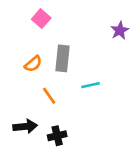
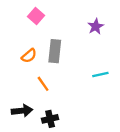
purple star: (120, 31) -> (96, 26), moved
cyan line: (90, 85) -> (100, 74), moved

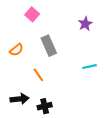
gray rectangle: (55, 51) -> (49, 46), turned -30
orange semicircle: (29, 56) -> (16, 50), moved

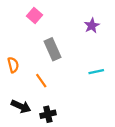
orange semicircle: (16, 50) -> (13, 65), moved, turned -64
black arrow: (20, 99) -> (21, 106), turned 30

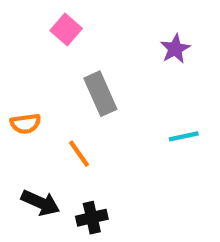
orange semicircle: (13, 65) -> (25, 124), turned 96

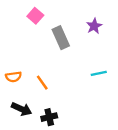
gray rectangle: (100, 94) -> (61, 38), moved
orange semicircle: (25, 124) -> (13, 77), moved

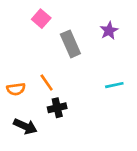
orange line: (42, 83) -> (47, 82), moved
black cross: (49, 117) -> (57, 108), moved

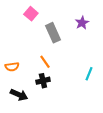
orange line: (47, 82) -> (45, 62), moved
cyan line: (114, 85) -> (89, 74), moved, turned -56

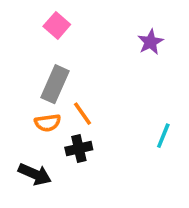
gray rectangle: (53, 33) -> (55, 84), moved, turned 48
orange semicircle: (12, 67) -> (48, 123), moved

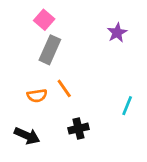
gray rectangle: (55, 84) -> (50, 50), moved
black cross: (79, 148) -> (78, 129), moved

